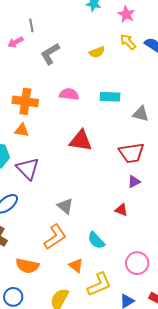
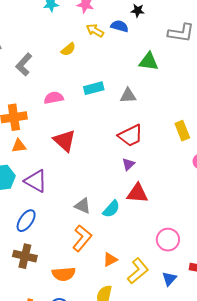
red triangle: (81, 141) -> (65, 141), moved, turned 50
purple triangle: (134, 182) -> (128, 164), moved
red triangle: (121, 210) -> (137, 193), size x1.6
cyan semicircle: (96, 240) -> (111, 209), moved, turned -78
orange triangle: (76, 265) -> (110, 260), turned -49

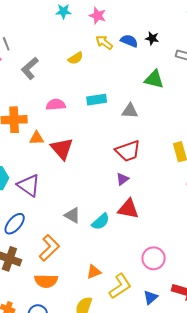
black star: (138, 11) -> (152, 38), moved
orange triangle: (19, 146) -> (37, 138), moved
orange L-shape: (82, 238) -> (49, 248), moved

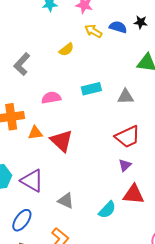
gray triangle: (72, 215) -> (66, 201), moved

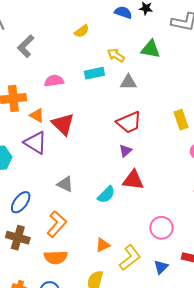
yellow arrow: (93, 31) -> (116, 55), moved
yellow semicircle: (66, 50) -> (82, 31), moved
orange triangle: (35, 133) -> (37, 115), turned 35
purple triangle: (32, 181) -> (35, 143), moved

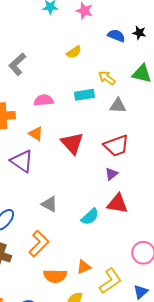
orange triangle: (37, 115) -> (36, 134), moved
red triangle: (63, 124) -> (72, 143), moved
orange semicircle: (56, 257) -> (55, 276), moved

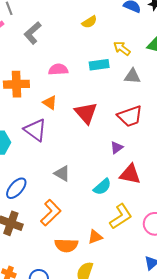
purple triangle: (111, 174) -> (117, 147), moved
yellow L-shape: (110, 281) -> (121, 216), moved

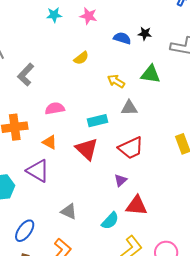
cyan rectangle: (99, 65) -> (98, 121), moved

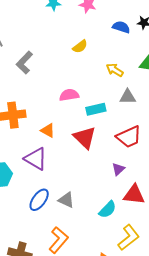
pink semicircle: (55, 108) -> (69, 95), moved
blue ellipse: (25, 231) -> (39, 200), moved

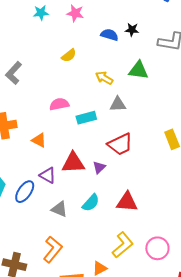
red triangle: (85, 138) -> (73, 163), moved, turned -45
purple triangle: (36, 159) -> (48, 175), moved, size x0.7
purple triangle: (118, 169) -> (99, 167), moved
blue ellipse: (39, 200) -> (25, 192), moved
cyan semicircle: (108, 210) -> (91, 203), moved

